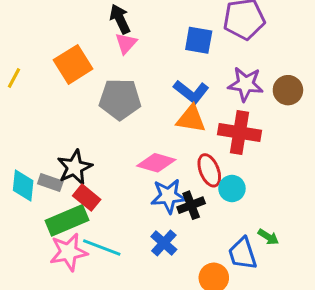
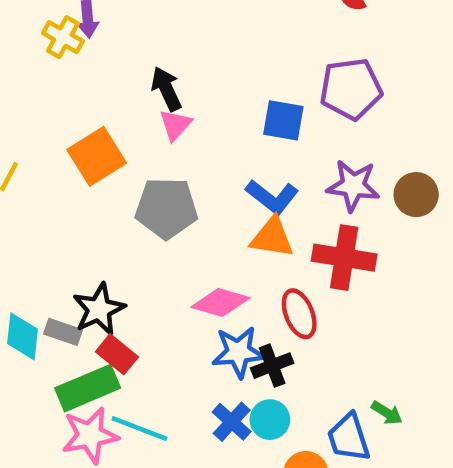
cyan circle: (232, 189) -> (270, 420), moved

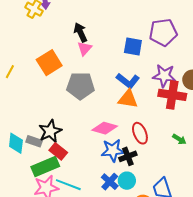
red cross: (344, 258) -> (172, 95), moved
green arrow: (387, 413) -> (179, 139), moved

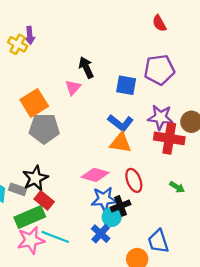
black arrow: (80, 32) -> (86, 68), moved
gray pentagon: (80, 86) -> (44, 128), moved
cyan circle: (127, 181) -> (112, 217), moved

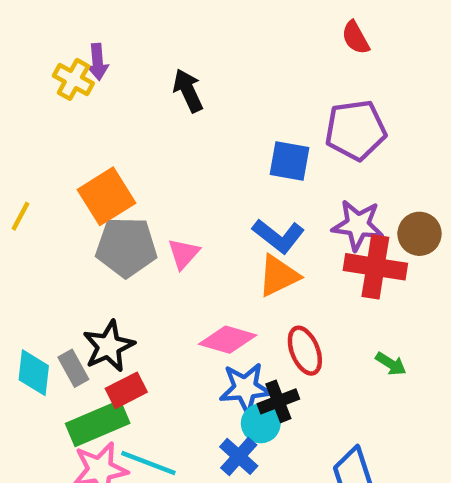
black arrow: (86, 68) -> (188, 91), moved
pink triangle: (73, 87) -> (184, 254), moved
orange triangle: (121, 143) -> (278, 276), turned -35
gray rectangle: (18, 189) -> (73, 368), turned 42
red rectangle: (44, 200) -> (126, 390), turned -66

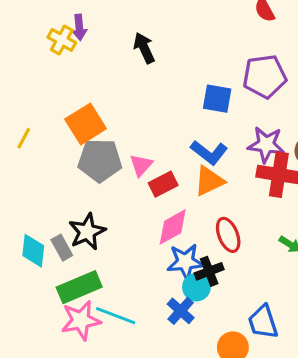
pink diamond: (228, 340) -> (173, 227), turned -45
red rectangle: (126, 390) -> (163, 184), moved

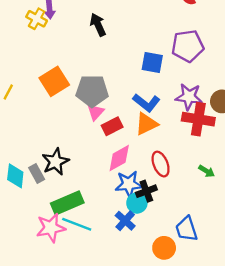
gray pentagon: (100, 160) -> (92, 91), moved
green rectangle: (79, 287) -> (67, 203), moved

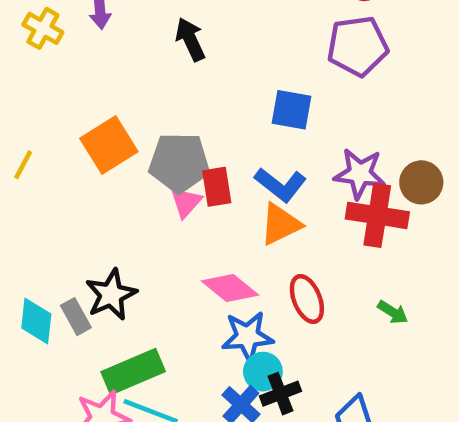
yellow cross: (37, 19) -> (43, 28), moved
purple pentagon: (188, 46) -> (357, 46), moved
red rectangle: (112, 126) -> (217, 187), moved, turned -72
pink diamond: (119, 158) -> (230, 288), turned 68
black cross: (146, 191) -> (280, 394), moved

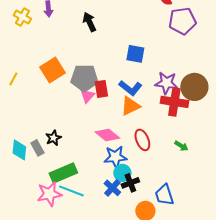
purple pentagon: (357, 46) -> (182, 21), moved
brown circle: (421, 182) -> (194, 87), size x1.4
black star: (111, 295) -> (53, 138), size x0.7

